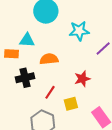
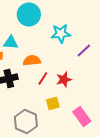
red line: (50, 92) -> (43, 78), moved

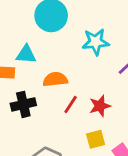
yellow square: (53, 103) -> (96, 139), moved

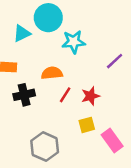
cyan star: (96, 42) -> (74, 42), moved
cyan triangle: (26, 54) -> (22, 33), moved, turned -30

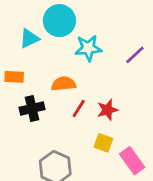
purple line: (115, 61) -> (135, 55), moved
yellow square: (87, 125) -> (103, 143), turned 35

